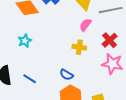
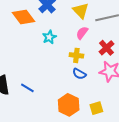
cyan star: (25, 41) -> (49, 37), moved
blue semicircle: (66, 75) -> (79, 74), moved

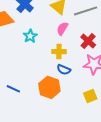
orange hexagon: (69, 105) -> (49, 87), moved
yellow square: (96, 108) -> (90, 96), moved

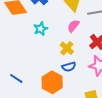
yellow cross: (59, 52) -> (67, 48), turned 32
blue semicircle: (64, 70) -> (69, 67), turned -48

